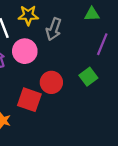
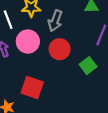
red circle: (51, 82) -> (60, 49), moved

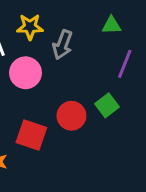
red circle: (60, 49) -> (71, 116), moved

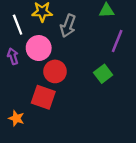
red circle: (71, 116) -> (55, 71), moved

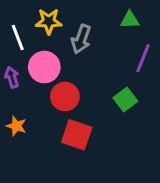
red square: (43, 97) -> (77, 135), moved
orange star: (16, 118) -> (16, 126), moved

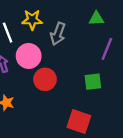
green square: (125, 99) -> (93, 82), turned 30
red square: (77, 135) -> (79, 121), moved

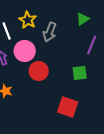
green triangle: (96, 19) -> (83, 19), turned -32
yellow star: (32, 20) -> (28, 20), turned 30

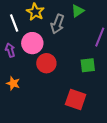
green triangle: (83, 19) -> (78, 11), moved

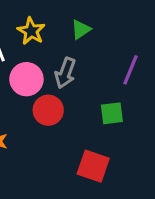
green triangle: (78, 11) -> (81, 29), moved
gray arrow: (57, 24) -> (65, 73), moved

